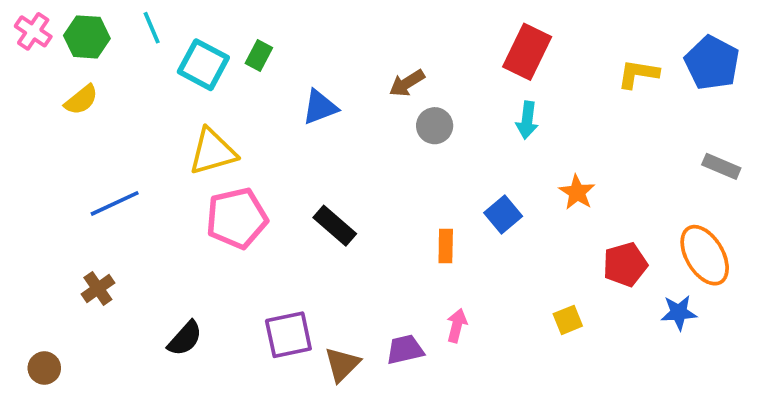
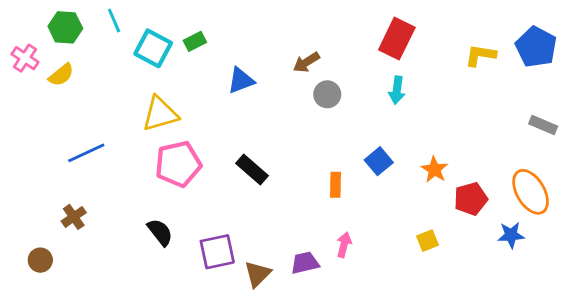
pink cross: (33, 31) -> (25, 58), moved
green rectangle: (259, 55) -> (195, 41), turned 35
orange star: (577, 192) -> (434, 170), moved
black semicircle: (185, 338) -> (160, 232), moved, turned -80
brown circle: (44, 368) -> (40, 260), moved

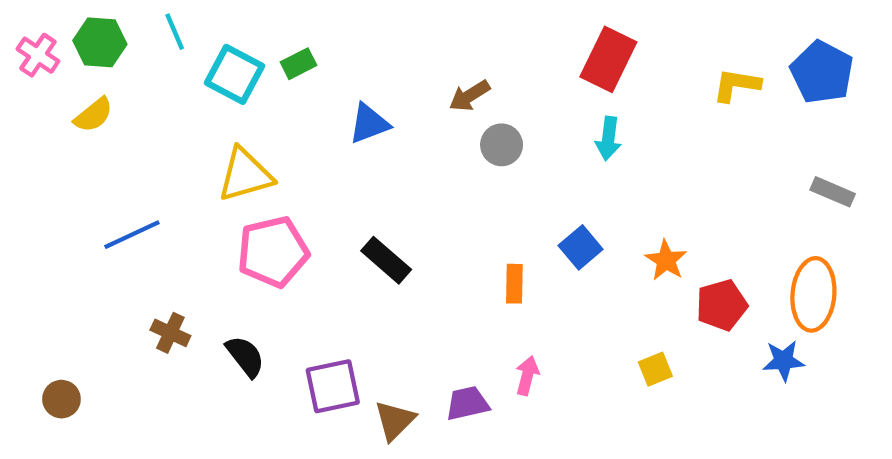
pink cross: (25, 58) -> (38, 55), moved
orange ellipse: (531, 192) -> (813, 294), turned 36
brown cross: (74, 217) -> (170, 333), moved, turned -30

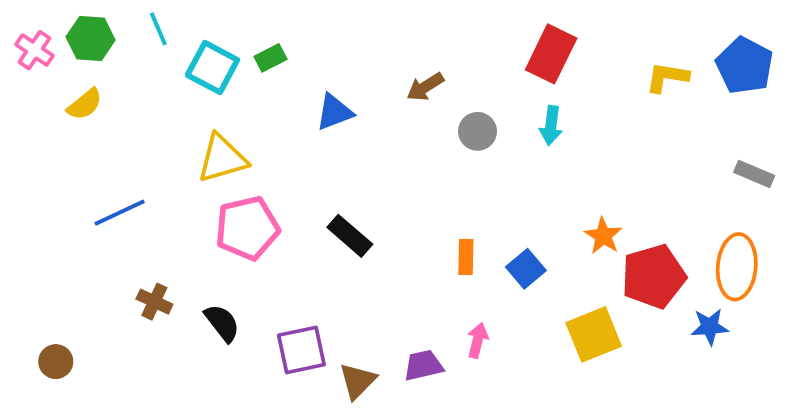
gray circle: (502, 145) -> (478, 131), moved
blue square: (581, 247) -> (526, 269), moved
red pentagon: (722, 305) -> (654, 276), size x1.4
yellow square: (655, 369) -> (594, 334), size x1.8

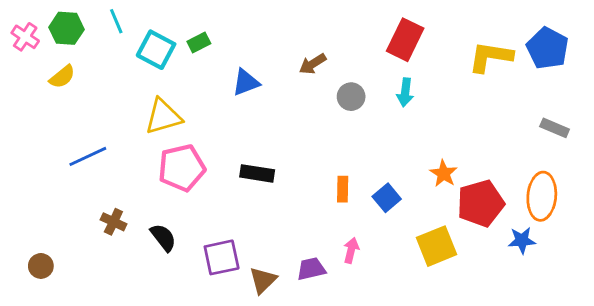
yellow L-shape: (667, 77) -> (491, 57), size x1.4
black rectangle: (350, 236) -> (257, 173), turned -32

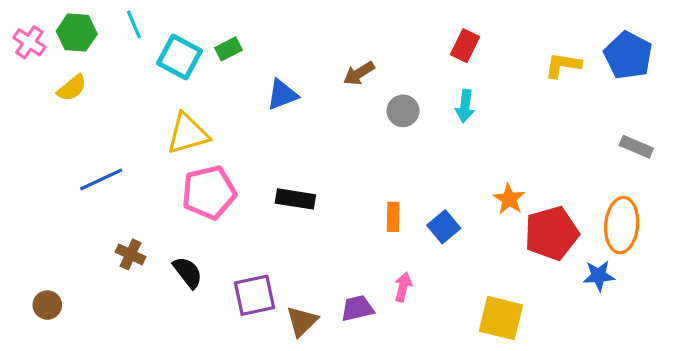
red rectangle: (405, 40) -> (465, 46), size x0.7
yellow L-shape: (491, 57) -> (563, 65), size x0.7
yellow square: (436, 246) -> (501, 318), moved, turned 36

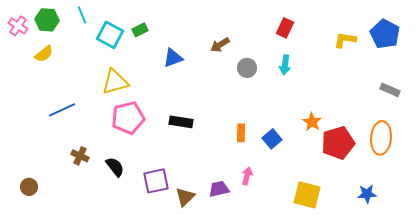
blue star: (599, 276) -> (367, 194), moved

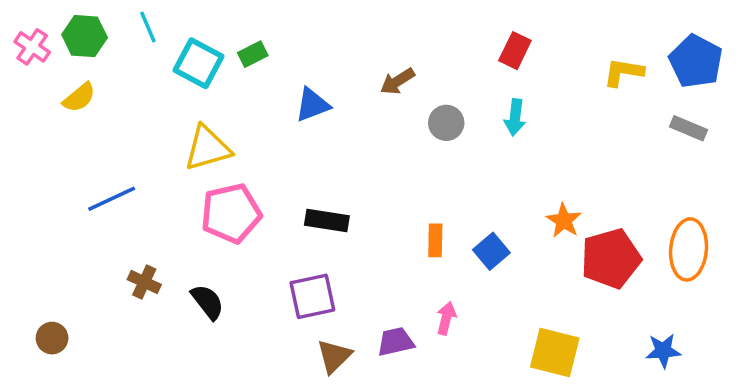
gray rectangle: (390, 90) -> (689, 128), moved
purple square: (156, 181) -> (312, 296), moved

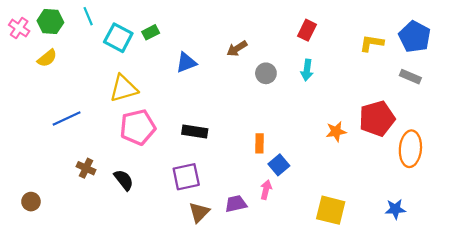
orange star: (564, 221) -> (336, 132), turned 30
blue square: (491, 251) -> (279, 165), moved
red pentagon: (611, 258) -> (377, 119), moved

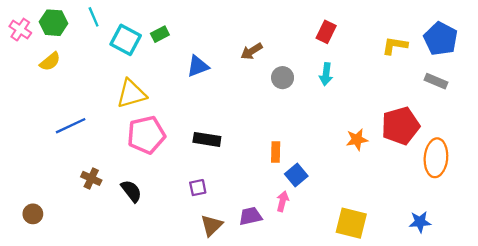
purple square: (186, 177) -> (198, 188), size x0.6

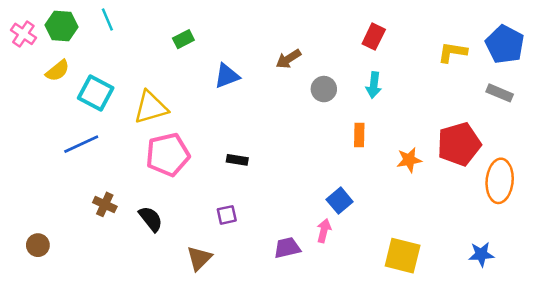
cyan square: (126, 40) -> (96, 93), moved
black rectangle: (207, 139) -> (237, 160), size x0.7
orange rectangle: (276, 152) -> (359, 135), moved
brown triangle: (212, 225) -> (199, 258), moved

